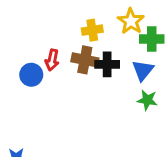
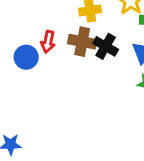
black cross: (107, 64) -> (106, 46), turned 30

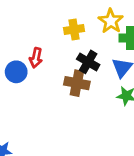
brown cross: (82, 42) -> (77, 83), moved

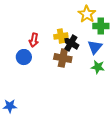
yellow cross: (74, 29) -> (61, 36), moved
blue circle: (16, 72) -> (24, 57), moved

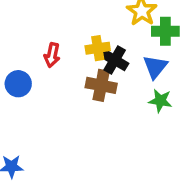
blue circle: (24, 57) -> (18, 84), moved

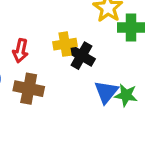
blue triangle: (155, 67) -> (106, 92), moved
brown cross: (101, 85) -> (29, 89), moved

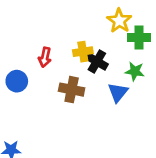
brown cross: (29, 89) -> (72, 90), moved
green star: (126, 95) -> (135, 71), moved

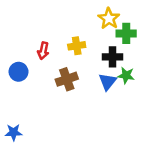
black cross: (97, 61) -> (113, 57), moved, turned -30
green star: (135, 71) -> (126, 75), moved
brown cross: (72, 90) -> (67, 79), turned -30

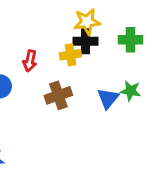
yellow star: (109, 19) -> (87, 22), moved, turned 30
black cross: (113, 57) -> (85, 41), moved

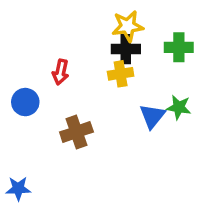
yellow cross: (70, 55) -> (121, 74), moved
brown cross: (58, 95) -> (76, 132), moved

